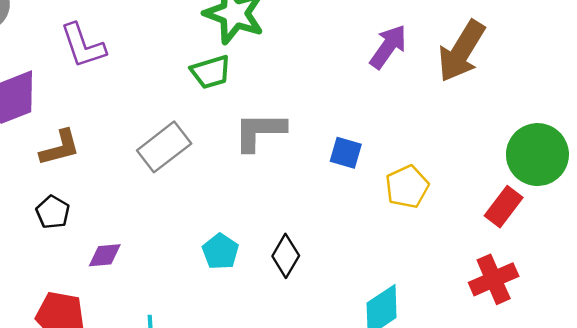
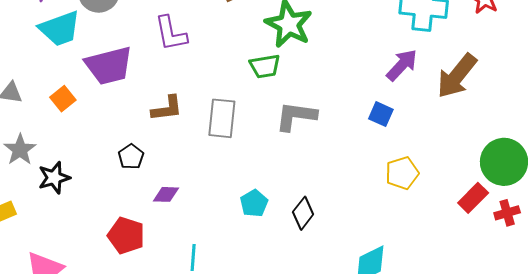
gray rectangle: (164, 147) -> (222, 118), turned -54
brown L-shape: (60, 148) -> (167, 108), moved
blue square: (346, 153) -> (381, 114), moved
red cross: (494, 279) -> (507, 213), moved, size x0.7

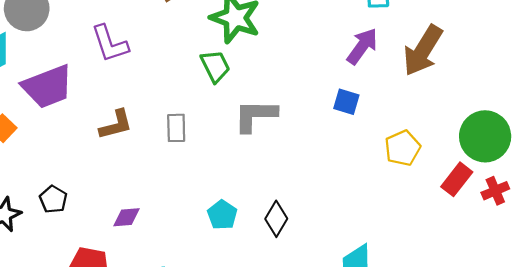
green trapezoid: (265, 66) -> (215, 66), turned -100
gray rectangle: (222, 118) -> (176, 128), size x0.7
black pentagon: (131, 156) -> (53, 199), moved
yellow pentagon: (402, 173) -> (403, 148), moved

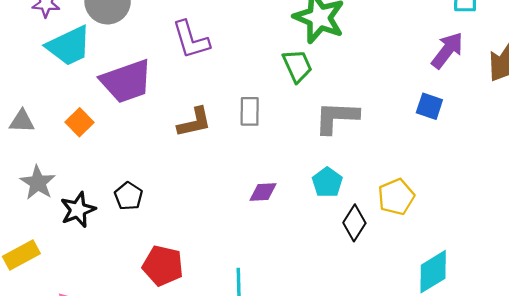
gray rectangle: (176, 128) -> (250, 111), moved
yellow pentagon: (403, 148) -> (396, 197), moved
cyan pentagon: (222, 215) -> (327, 182), moved
purple diamond: (127, 217) -> (263, 192), moved

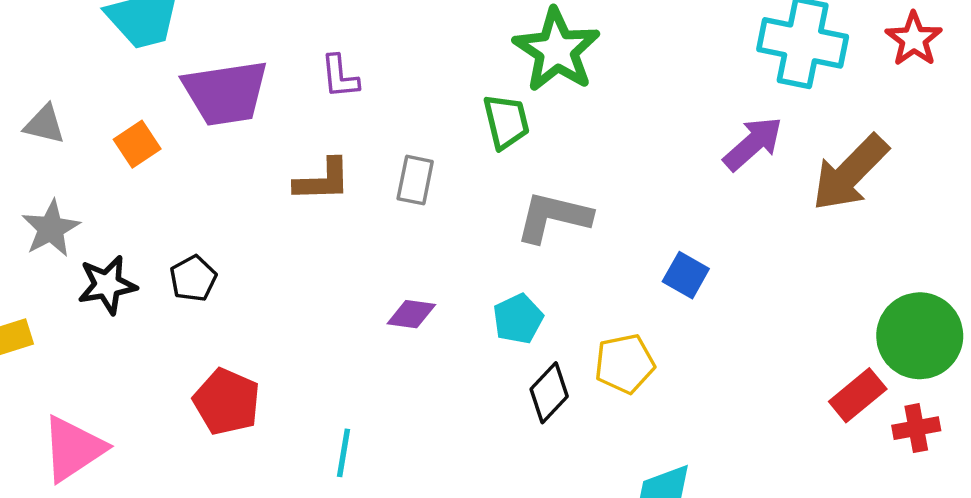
purple L-shape: (191, 40) -> (340, 76), moved, size x0.7
blue square: (429, 106) -> (686, 275), moved

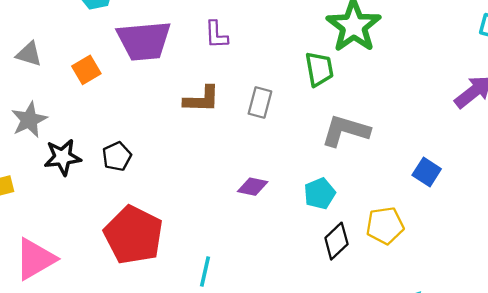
red pentagon: (227, 402) -> (133, 235), size x1.4

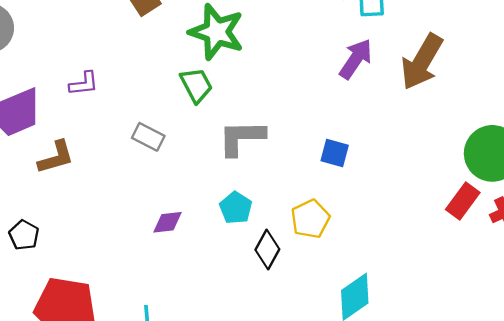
purple L-shape: (216, 35) -> (84, 84), turned -76
brown L-shape: (202, 99) -> (56, 157), moved
gray rectangle: (260, 102) -> (148, 137), turned -60

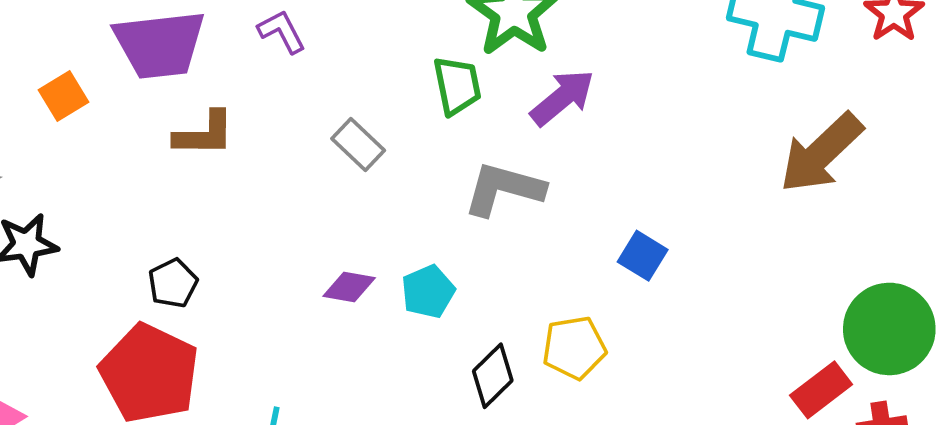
purple arrow: (356, 59) -> (562, 98), moved
purple L-shape: (84, 84) -> (282, 31), turned -128
cyan pentagon: (236, 208) -> (428, 292), moved
black pentagon: (24, 235) -> (173, 283), moved

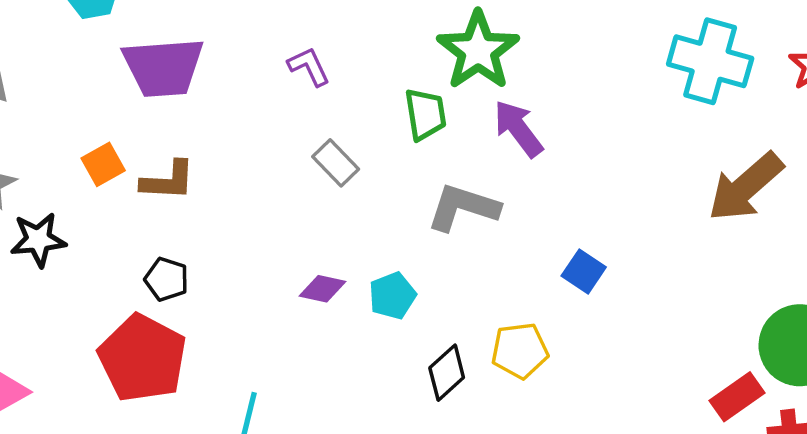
purple L-shape: (282, 31) -> (309, 66), moved
orange square: (64, 96) -> (103, 164), moved
purple arrow: (562, 98) -> (518, 129), turned -90
brown L-shape: (204, 134) -> (168, 181), moved
black pentagon: (173, 283) -> (167, 279), turned -30

